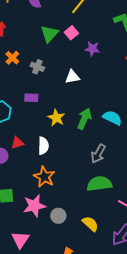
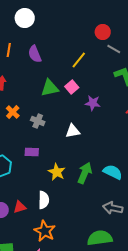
green triangle: (49, 34) -> (50, 88), turned 36
red triangle: (17, 143) -> (20, 207), moved
gray arrow: (98, 154) -> (113, 208), moved, turned 72

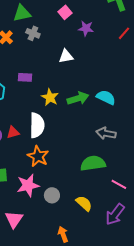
green triangle: (50, 88) -> (22, 13), moved
gray cross: (38, 121) -> (33, 33), moved
green arrow: (85, 173) -> (78, 98), turned 50
white semicircle: (44, 200) -> (37, 125), size x1.4

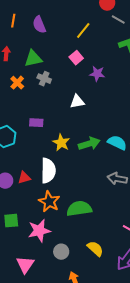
green semicircle: (93, 163) -> (79, 209), moved
gray circle: (52, 195) -> (61, 252), moved

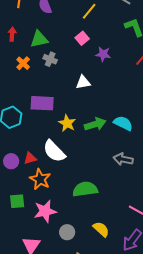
purple rectangle: (36, 123) -> (42, 103), size x1.6
white semicircle: (48, 171) -> (54, 151), turned 135
orange star: (49, 202) -> (40, 179), moved

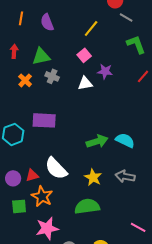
white triangle: (83, 82) -> (85, 83), moved
yellow star: (67, 123) -> (93, 177), moved
green square: (17, 201) -> (19, 206), moved

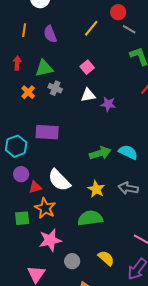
yellow line: (91, 28) -> (91, 28), moved
purple star: (105, 71) -> (108, 104), moved
purple circle: (13, 178) -> (21, 174), moved

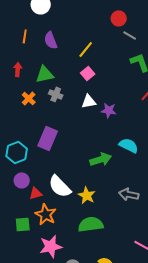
yellow line: (91, 28) -> (86, 49), moved
purple rectangle: (47, 132) -> (48, 138), turned -70
cyan semicircle: (128, 152) -> (129, 145), moved
yellow star: (96, 189) -> (87, 195), moved

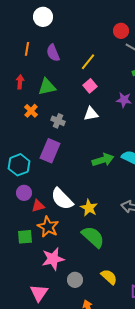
gray cross: (56, 94) -> (58, 121), moved
purple star: (109, 110) -> (124, 100), moved
green arrow: (101, 159) -> (103, 160), moved
green semicircle: (91, 224) -> (93, 237), turned 50

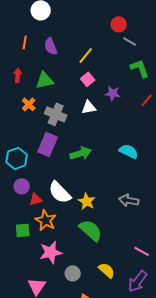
purple star: (124, 100) -> (113, 93), moved
gray cross: (58, 121) -> (56, 114), size x1.5
green arrow: (103, 160) -> (81, 153), moved

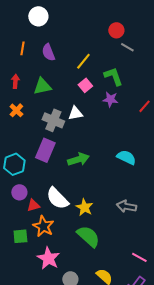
green L-shape: (140, 68) -> (113, 76), moved
orange cross: (29, 104) -> (16, 110), moved
white triangle: (89, 107) -> (75, 113), moved
pink star: (51, 252) -> (48, 258), turned -30

